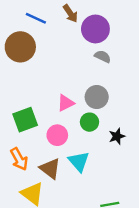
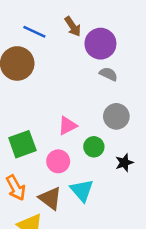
gray circle: (97, 97) -> (116, 116), moved

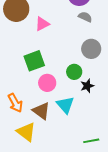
pink triangle: (67, 126) -> (42, 24), moved
green square: (22, 144) -> (34, 61), moved
black star: (124, 163) -> (87, 86), moved

